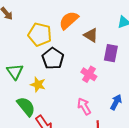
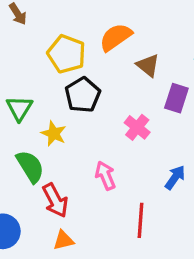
pink arrow: (84, 106) -> (105, 176), moved

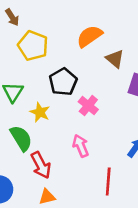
yellow pentagon: (67, 54) -> (33, 46), moved
pink cross: (137, 127) -> (88, 106), moved

